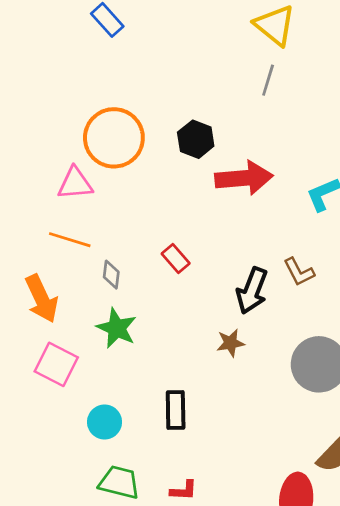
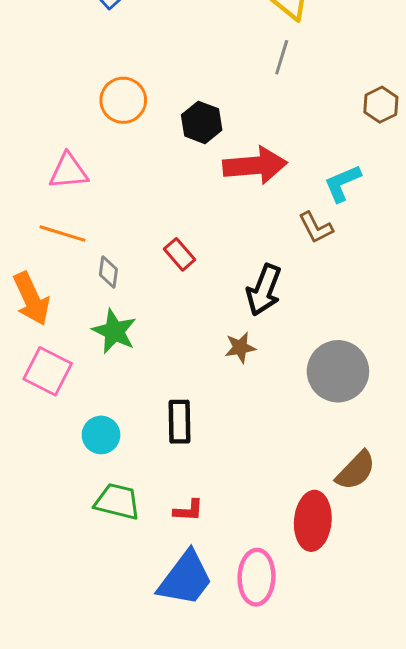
orange circle: (114, 138) -> (123, 100), moved, size x0.7
brown L-shape: (299, 272) -> (316, 228), moved

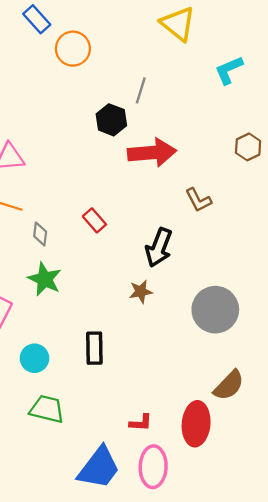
gray line: (282, 57) -> (141, 90), moved
orange circle: (123, 100) -> (73, 49), moved
brown hexagon: (381, 105) -> (248, 147), moved
cyan L-shape: (342, 183) -> (229, 70), moved
red L-shape: (188, 510) -> (141, 423), moved

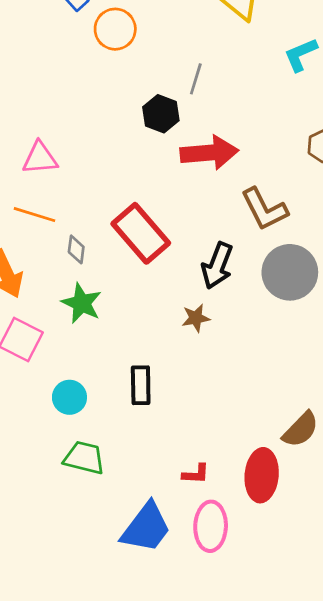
brown L-shape: (198, 200) -> (264, 209), size x1.5
red rectangle: (94, 220) -> (141, 233), size x2.0
gray circle: (215, 310) -> (290, 272), moved

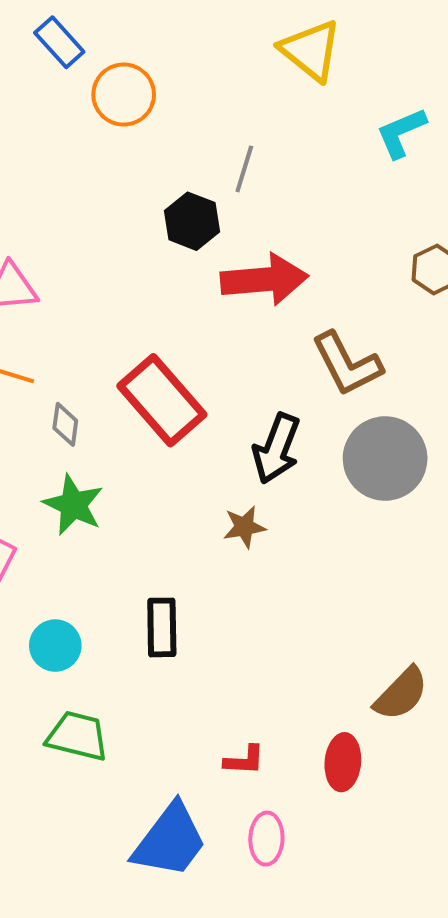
red ellipse: (262, 475) -> (343, 762), size x0.7
pink ellipse: (211, 526) -> (266, 839), size x0.7

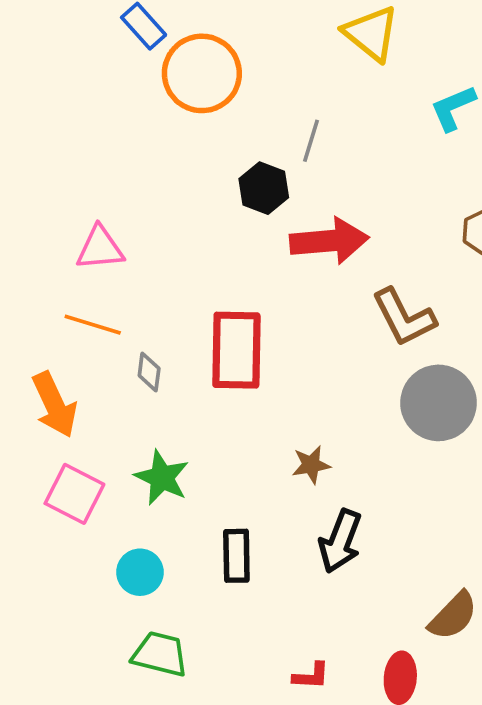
orange circle: (124, 95) -> (202, 73), size x1.4
red rectangle: (162, 400) -> (236, 350), turned 42
black arrow: (276, 448) -> (340, 541), moved
green star: (73, 505) -> (162, 478), moved

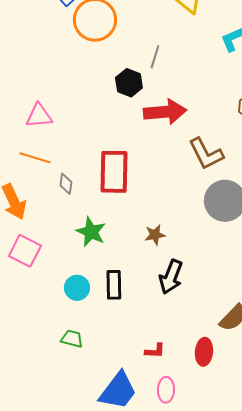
green star: (162, 478) -> (91, 232), moved
cyan circle: (140, 572) -> (77, 288), moved
green trapezoid: (160, 654) -> (72, 339), size x0.7

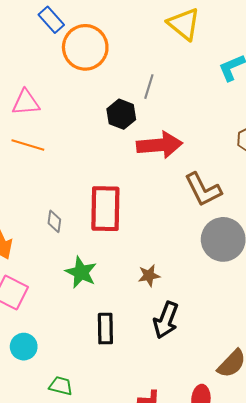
pink triangle: (39, 116) -> (26, 103), moved
orange line: (35, 158) -> (28, 145), moved
cyan circle: (77, 288) -> (24, 347), moved

